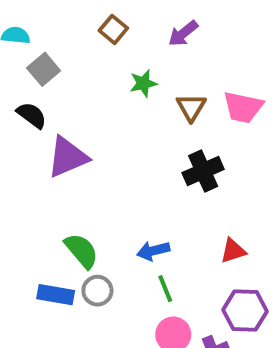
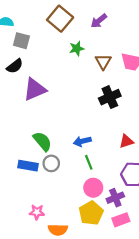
brown square: (113, 29) -> (60, 19), size x1.6
gray square: (44, 69) -> (21, 41), turned -35
black semicircle: (32, 115) -> (15, 66), turned 105

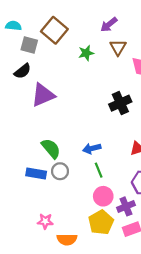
brown square: (60, 19) -> (54, 30), moved
brown triangle: (103, 62) -> (118, 47), moved

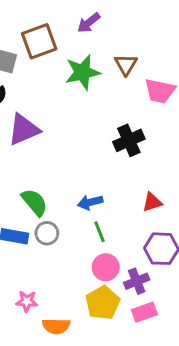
purple arrow: (109, 25) -> (89, 23), moved
brown square: (54, 30) -> (39, 41), turned 30
green star: (86, 53) -> (82, 72), size x1.6

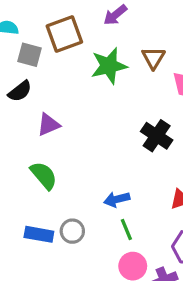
purple triangle: (24, 130) -> (49, 125), size x0.7
black cross: (129, 140) -> (157, 136), turned -32
green semicircle: (35, 202) -> (44, 175), moved

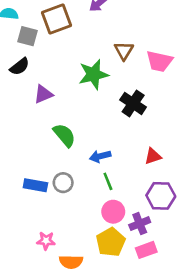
brown triangle: (153, 58) -> (124, 51), moved
green star: (109, 66) -> (93, 74), moved
green semicircle: (44, 175) -> (64, 135), moved

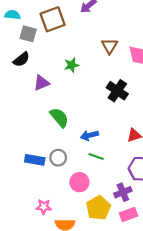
green star: (93, 74) -> (72, 65), moved, size x0.6
green line: (108, 181) -> (96, 157), turned -48
pink circle: (113, 212) -> (79, 182), moved

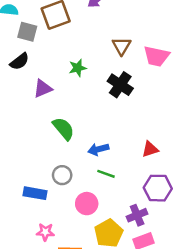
black cross: (117, 91) -> (120, 85), moved
blue rectangle: (35, 160) -> (35, 193), moved

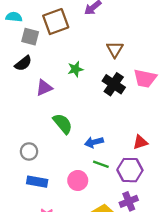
pink trapezoid: (156, 56) -> (145, 78), moved
gray circle: (62, 175) -> (29, 151), moved
purple hexagon: (158, 188) -> (130, 170), moved
pink circle: (87, 204) -> (78, 180), moved

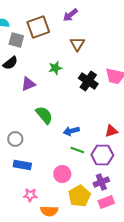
brown triangle: (115, 49) -> (77, 44), moved
pink circle: (78, 180) -> (62, 174), moved

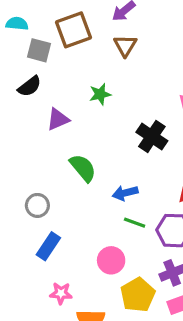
brown triangle: (77, 44) -> (125, 46), moved
black cross: (88, 81) -> (152, 137), moved
blue rectangle: (22, 165) -> (48, 246), turned -66

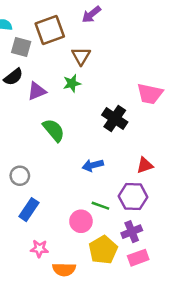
brown triangle: (125, 46) -> (81, 56), moved
purple triangle: (58, 119) -> (37, 91), moved
green semicircle: (83, 168) -> (54, 130), moved
green line: (135, 223) -> (100, 206), moved

